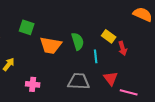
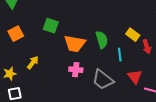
gray trapezoid: (79, 81) -> (103, 80), turned -145
pink cross: (33, 84) -> (76, 70), moved

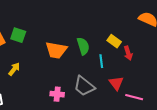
green square: (51, 26) -> (18, 35), moved
pink cross: (76, 70) -> (57, 94), moved

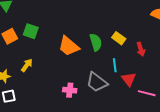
yellow rectangle: (114, 41) -> (119, 38), moved
orange trapezoid: (56, 50) -> (69, 46), turned 30
cyan line: (101, 61) -> (115, 65), moved

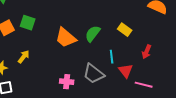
yellow rectangle: (119, 38) -> (125, 30), moved
green semicircle: (96, 42) -> (93, 34), turned -126
red arrow: (141, 49) -> (147, 52), moved, turned 40

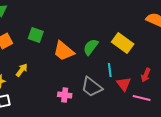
green square: (28, 23) -> (36, 35), moved
yellow rectangle: (125, 30) -> (123, 43), size x1.5
red arrow: (147, 52) -> (146, 75), moved

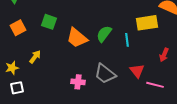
yellow rectangle: (123, 43) -> (147, 23), moved, turned -45
cyan line: (110, 70) -> (127, 40), moved
red arrow: (146, 75) -> (164, 55), moved

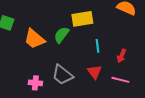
yellow rectangle: (147, 23) -> (82, 19), moved
cyan line: (127, 40) -> (97, 46), moved
pink line: (155, 85) -> (120, 80), moved

